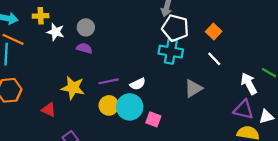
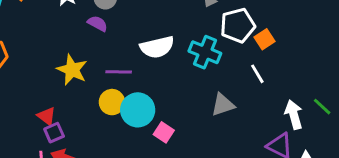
white pentagon: (175, 28) -> (238, 25), moved, turned 30
white semicircle: (138, 84) -> (157, 47), moved, size x1.6
red triangle: (49, 110) -> (47, 116), moved

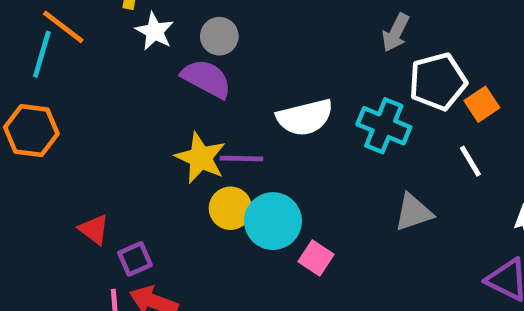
purple semicircle: (98, 23) -> (206, 79), size x1.5
yellow star: (72, 70) -> (201, 158), moved
red triangle: (47, 116) -> (94, 229), moved

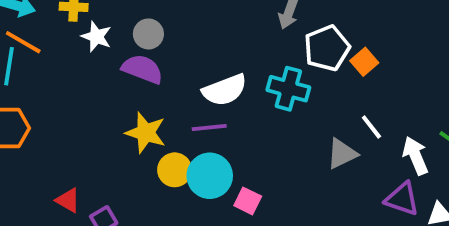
purple line: (241, 158) -> (209, 127), moved
white line: (470, 161) -> (371, 127), moved
gray triangle: (413, 212) -> (342, 154), moved

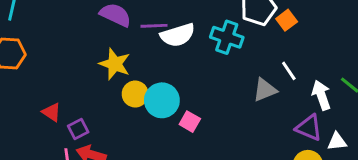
purple line: (209, 127) -> (154, 26), moved

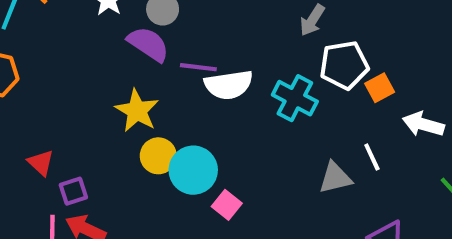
white arrow: (321, 95) -> (423, 124), moved, turned -64

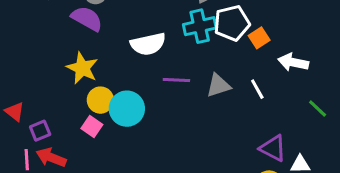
purple line: (198, 67) -> (176, 80), moved
cyan cross: (295, 98) -> (200, 26), moved, turned -36
gray triangle: (335, 178) -> (218, 85), moved
pink square: (227, 205) -> (92, 126), moved

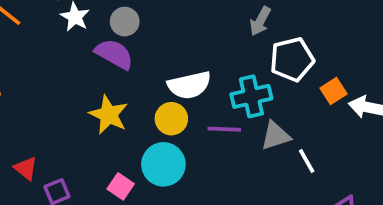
cyan cross: (200, 26) -> (251, 96), moved
orange square: (259, 38) -> (334, 91), moved
white line: (257, 89) -> (307, 161), moved
yellow circle: (100, 100) -> (171, 119), moved

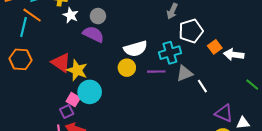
yellow star: (109, 115) -> (77, 70), moved
cyan circle: (163, 164) -> (90, 92), moved
red triangle: (26, 168) -> (61, 63), moved, size x1.5
pink square: (121, 186) -> (73, 100), moved

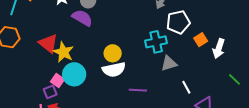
white semicircle: (136, 49) -> (114, 70), moved
white arrow: (234, 55) -> (219, 49), turned -84
purple line: (156, 72) -> (138, 90), moved
white line: (202, 86) -> (186, 87), moved

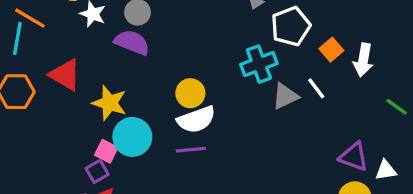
red triangle: (48, 43) -> (65, 75), moved
white line: (186, 87) -> (316, 88), moved
purple line: (138, 90) -> (191, 150), moved

